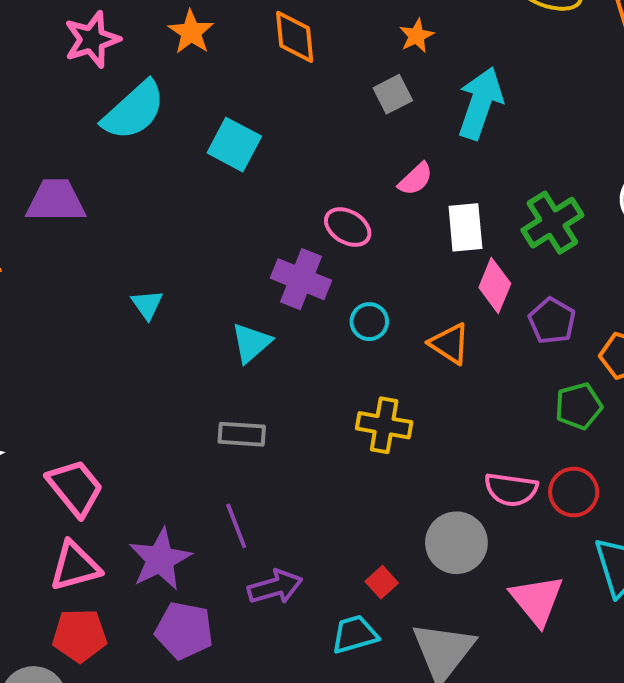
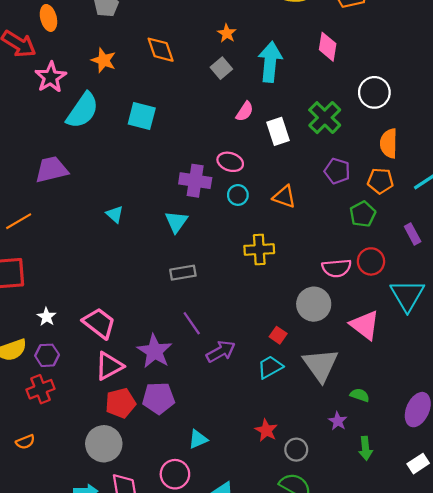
pink ellipse: (348, 227) -> (230, 162), moved
pink diamond: (495, 285) -> (328, 47), moved
purple pentagon: (184, 631) -> (158, 398), moved

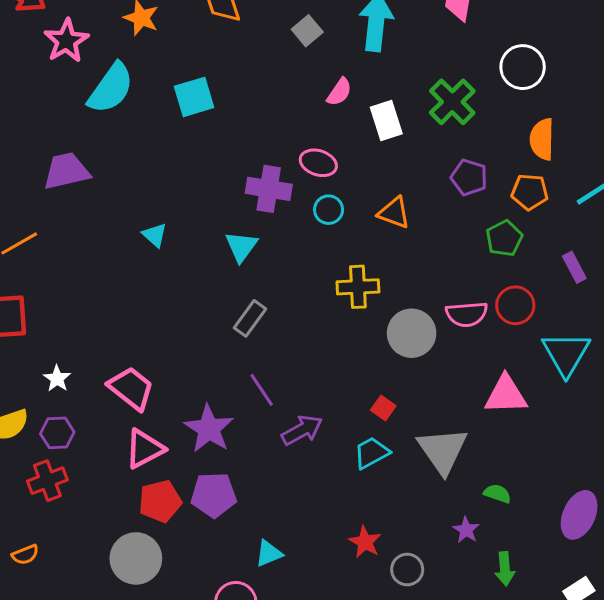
cyan square: (142, 116) -> (194, 97), turned -32
gray rectangle: (183, 273) -> (250, 318), turned -45
gray circle: (314, 304) -> (412, 333), moved
pink triangle: (365, 325) -> (506, 395), turned -40

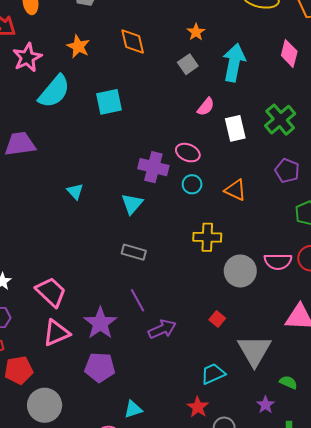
gray rectangle: (250, 318) -> (134, 252), turned 65
cyan trapezoid: (372, 453) -> (213, 374), moved
red pentagon: (160, 501) -> (19, 370), moved

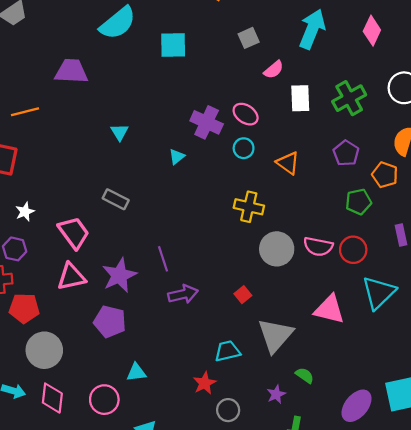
gray square: (188, 64) -> (249, 38), moved
cyan triangle: (132, 204) -> (177, 157), size x0.7
gray rectangle: (134, 252) -> (116, 199), moved

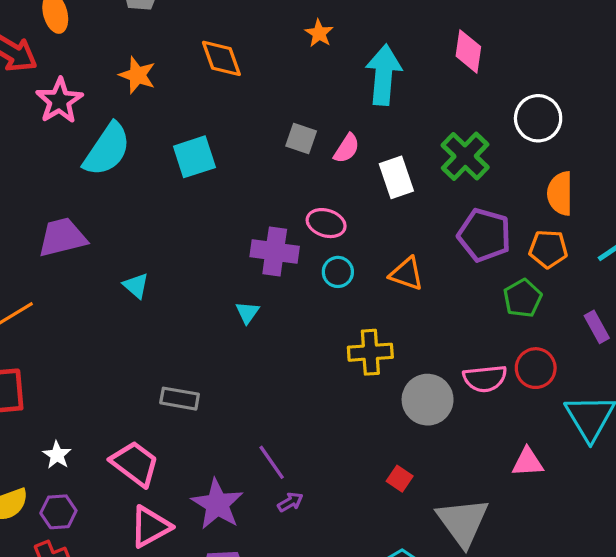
gray square: (249, 38) -> (301, 139), moved, turned -30
cyan triangle: (120, 132) -> (136, 286), moved
purple pentagon: (346, 153) -> (484, 235), size x1.4
purple arrow: (183, 294) -> (290, 502), moved, size x0.6
pink triangle: (329, 309) -> (528, 462), size x0.7

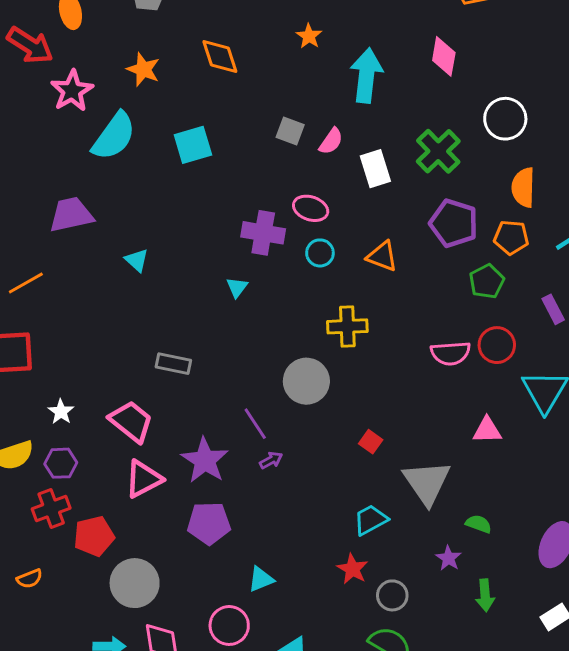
gray circle: (428, 400) -> (306, 381), moved

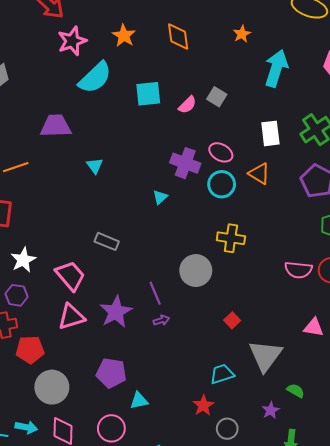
pink semicircle: (331, 141) -> (187, 105), moved
cyan circle: (320, 253) -> (222, 184), size x1.4
orange triangle: (382, 256) -> (259, 174), moved
white star: (61, 412) -> (23, 260), size x1.4
purple pentagon: (209, 523) -> (111, 373), moved

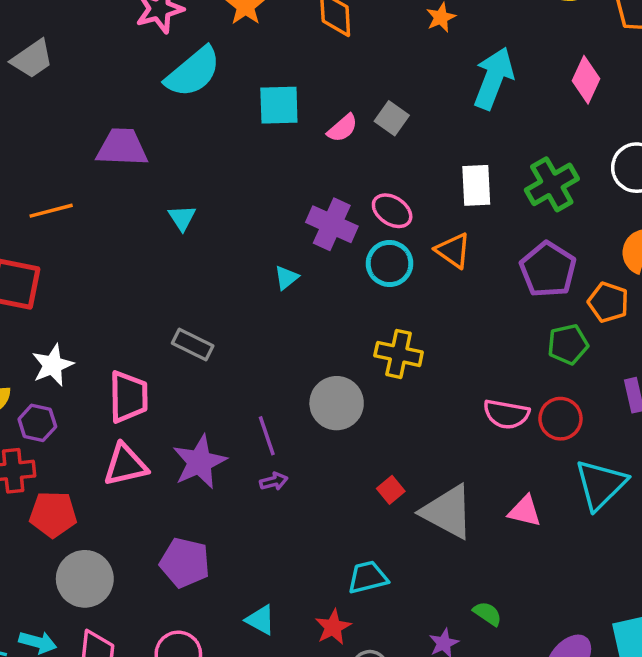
pink trapezoid: (70, 276) -> (128, 397), turned 36
gray triangle: (265, 356) -> (448, 512), moved, turned -42
cyan triangle: (139, 401) -> (260, 620), moved, turned 36

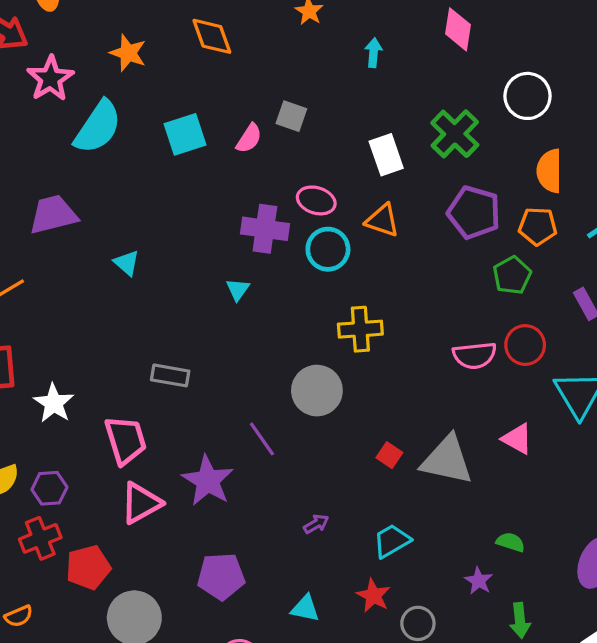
cyan arrow: (494, 78) -> (373, 53), size x0.5
white star: (53, 365) -> (54, 403), moved
purple arrow: (274, 481) -> (316, 524), moved
pink triangle: (525, 511) -> (517, 439), turned 32

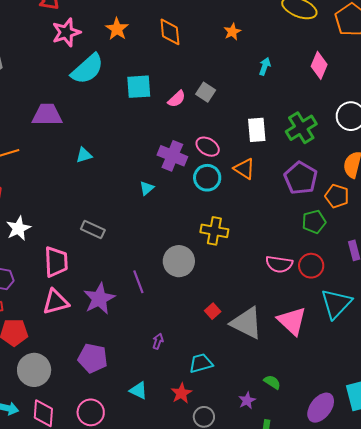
cyan triangle: (127, 263) -> (84, 155), turned 48
pink triangle: (517, 439) -> (292, 321), size x1.5
purple arrow: (316, 524) -> (158, 341), turned -56

